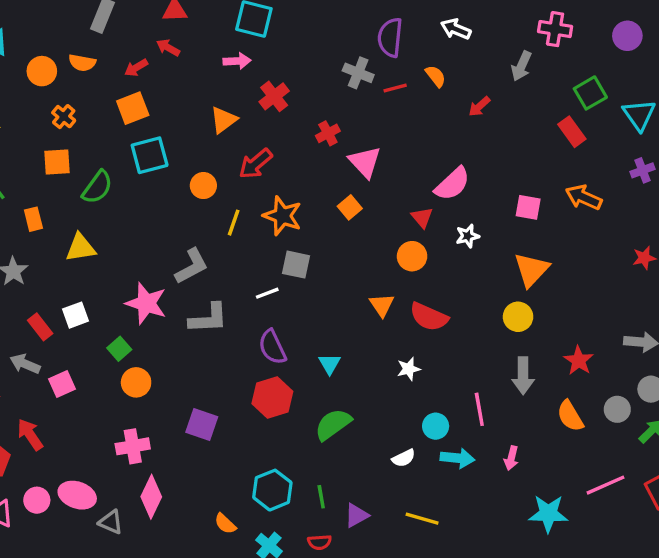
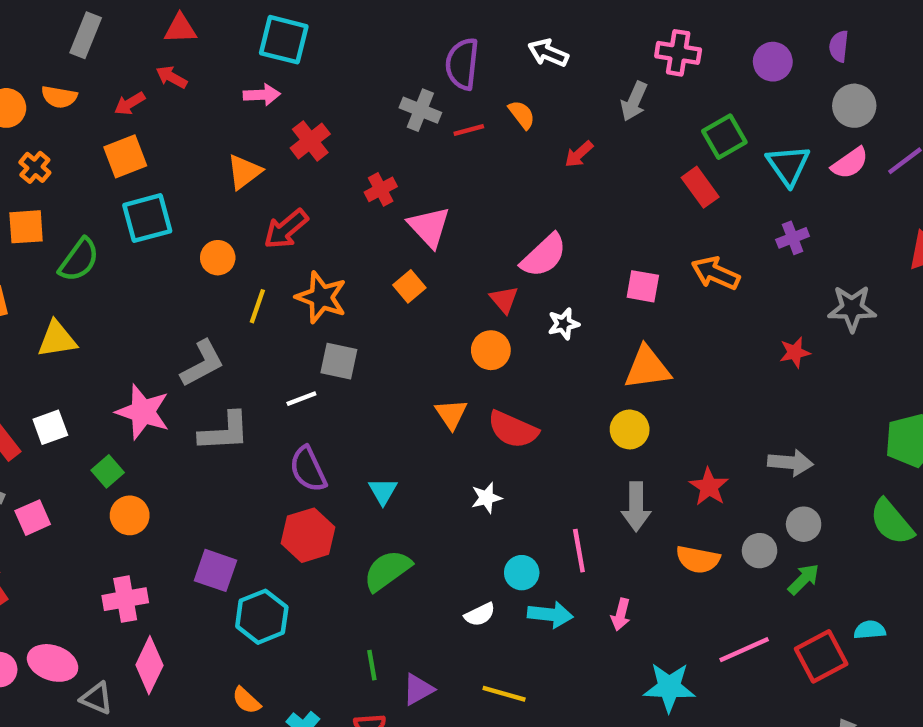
orange triangle: (531, 270) -> (647, 368), turned 39
orange semicircle: (570, 416) -> (698, 559), turned -48
cyan hexagon: (272, 490) -> (262, 617), moved

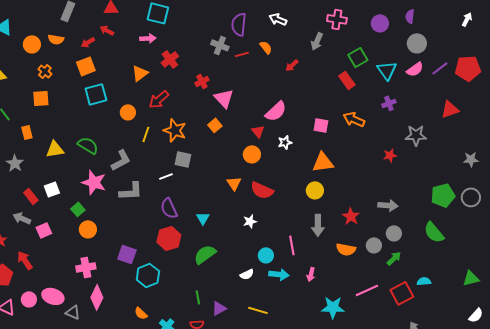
green semicircle: (79, 260) -> (88, 145), moved, turned -95

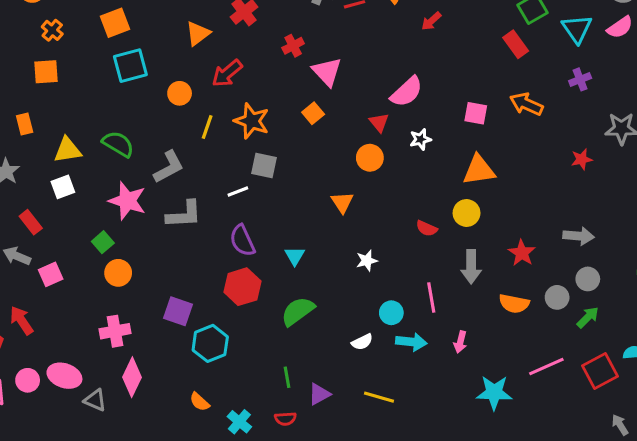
white square: (52, 189) -> (63, 187), moved
red semicircle: (262, 190) -> (427, 228), moved, size x0.6

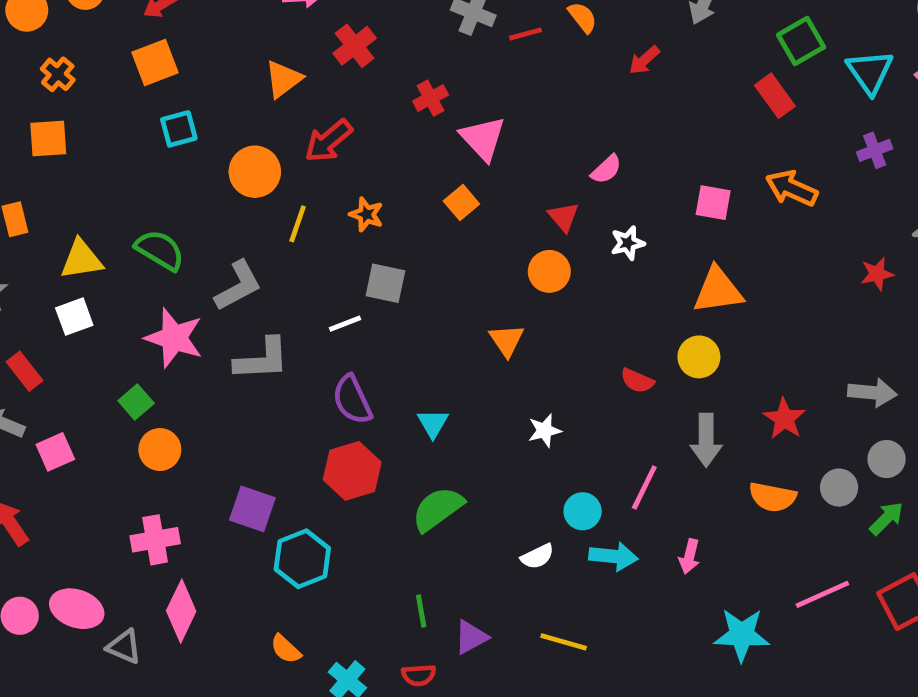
cyan square: (130, 66) -> (179, 129), size x0.7
pink semicircle: (407, 92) -> (606, 169), size x0.6
orange circle: (180, 93) -> (255, 172), size x1.4
orange star: (252, 121) -> (366, 214), size x0.6
pink line: (431, 297) -> (644, 488), turned 36

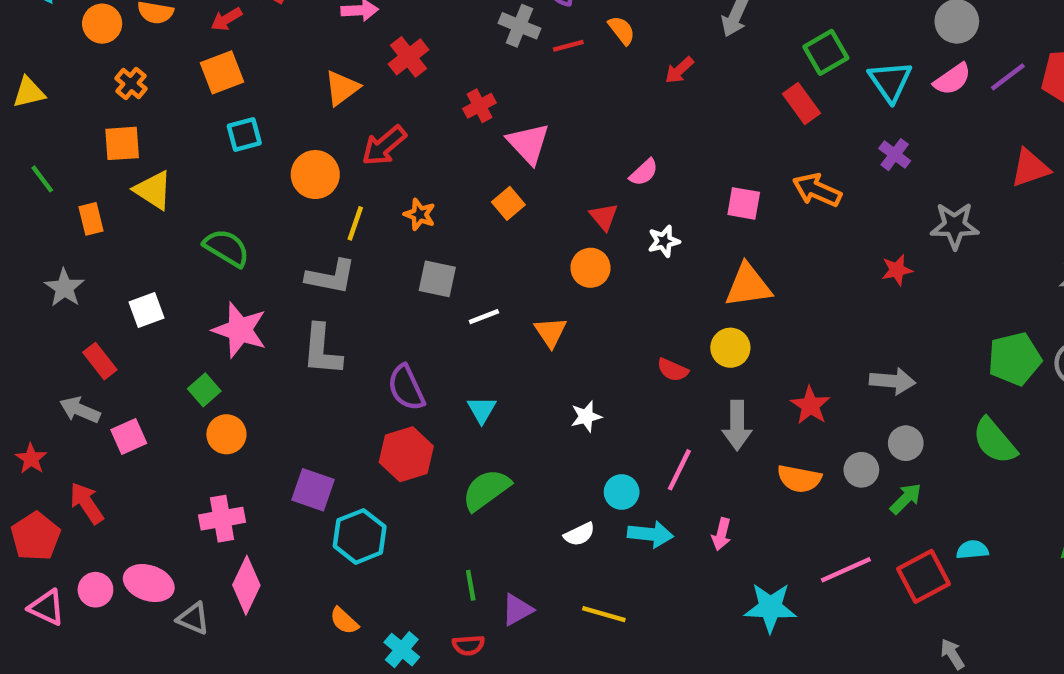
purple cross: (875, 150) -> (895, 155), turned -32
yellow triangle: (81, 260) -> (153, 190), moved, turned 42
gray L-shape: (238, 286) -> (331, 277), moved, turned 39
white line: (345, 324) -> (484, 317), moved
gray L-shape: (262, 359) -> (322, 350), turned 98

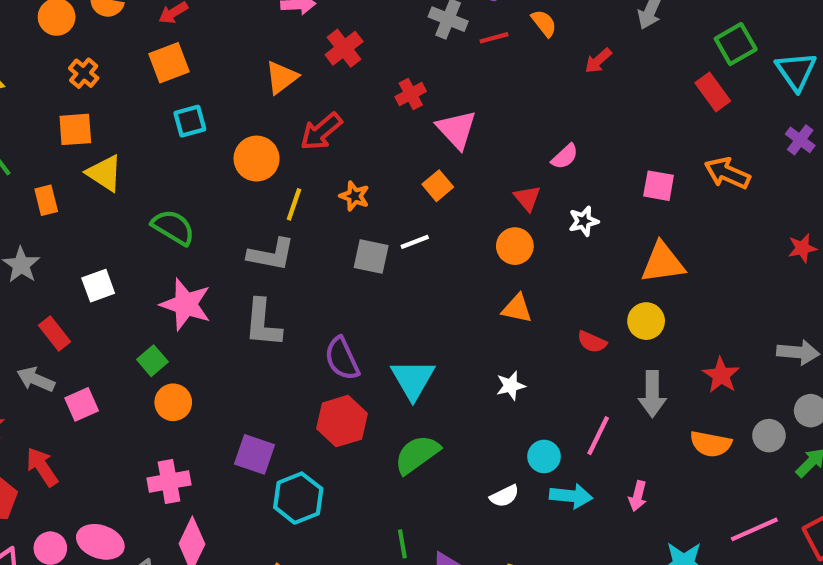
white line: (484, 317) -> (415, 242), moved
orange triangle: (551, 332) -> (517, 309), moved, turned -44
cyan triangle: (482, 410) -> (413, 379), size x1.6

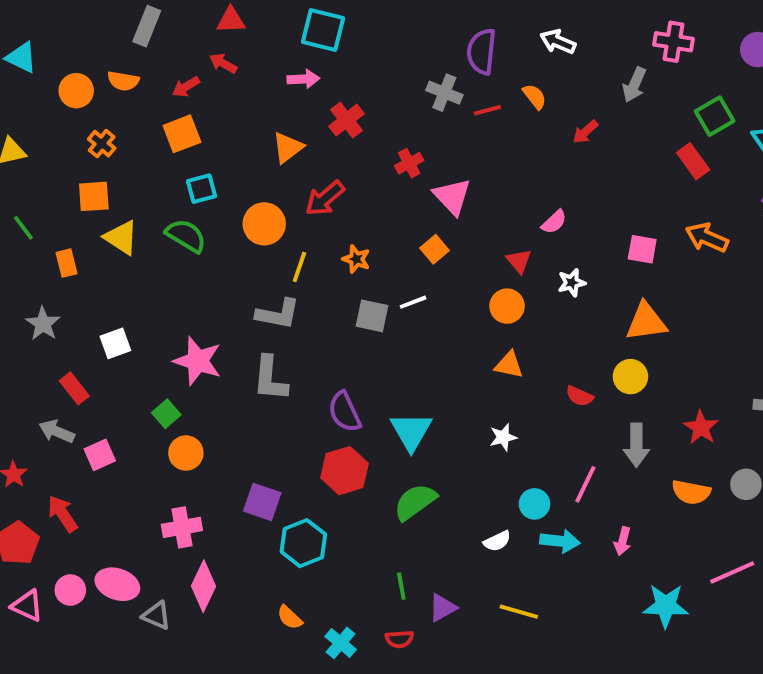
green semicircle: (173, 227) -> (186, 236), moved

